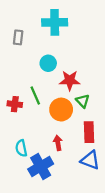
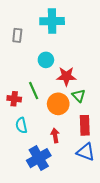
cyan semicircle: (21, 148) -> (21, 125), moved

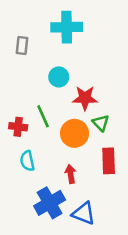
blue triangle: (86, 152) -> (84, 213), moved

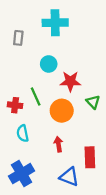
green triangle: (101, 123) -> (93, 102), moved
red rectangle: (109, 161) -> (90, 157), moved
blue cross: (50, 203) -> (22, 174), moved

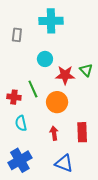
green triangle: (93, 102) -> (86, 70), moved
red rectangle: (90, 157) -> (82, 132), moved

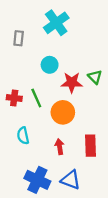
cyan cross: (51, 21) -> (56, 23), turned -35
red cross: (14, 97) -> (14, 98), moved
blue cross: (20, 160) -> (37, 180), moved, turned -35

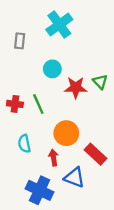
orange circle: (63, 112) -> (66, 133), moved
red rectangle: (90, 146) -> (96, 154), turned -45
red arrow: (60, 147) -> (53, 158), moved
blue triangle: (71, 180) -> (75, 178), moved

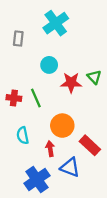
blue cross: (39, 190) -> (37, 179), turned 30

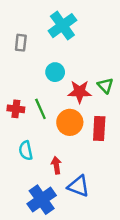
orange circle: (62, 126) -> (70, 122), moved
red rectangle: (90, 145) -> (99, 128), moved, turned 50

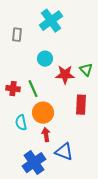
orange circle: (70, 122) -> (43, 113), moved

